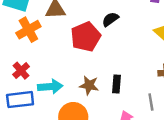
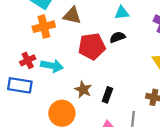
cyan arrow: (50, 87) -> (52, 66), moved

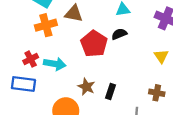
red pentagon: (92, 46) -> (94, 44), turned -30

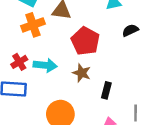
black semicircle: (119, 34) -> (130, 30), moved
brown star: (86, 87) -> (82, 73), moved

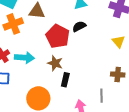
black semicircle: (130, 30) -> (79, 26), moved
black rectangle: (106, 90) -> (65, 80), moved

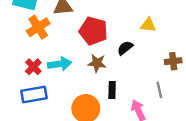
black semicircle: (79, 26) -> (125, 48), moved
yellow triangle: (118, 41) -> (148, 25), moved, turned -32
black rectangle: (65, 80) -> (112, 90), moved

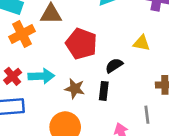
brown star: (97, 63) -> (75, 89), moved
black rectangle: (112, 90) -> (104, 91), moved

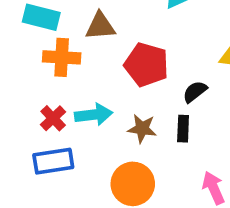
orange cross: (22, 34) -> (62, 57), turned 35

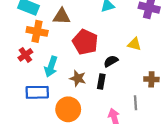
cyan arrow: (94, 115) -> (51, 67), turned 108
red cross: (53, 118) -> (25, 55), moved
blue rectangle: (53, 161) -> (37, 92), moved

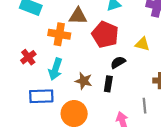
brown triangle: (62, 16) -> (78, 16), moved
orange cross: (37, 31) -> (59, 34), moved
red pentagon: (85, 42) -> (105, 35), moved

